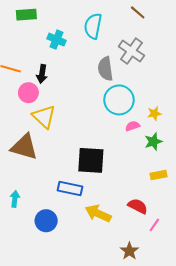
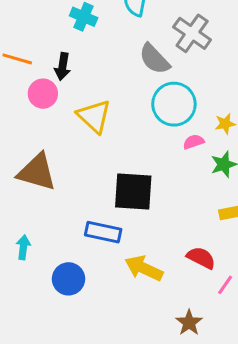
gray semicircle: (105, 69) -> (154, 59), turned -35
yellow triangle: (44, 117) -> (94, 116), moved

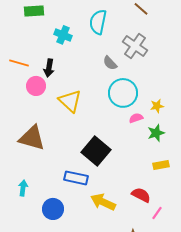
gray semicircle: (154, 59) -> (110, 63), size x0.7
black square: (133, 192) -> (96, 151), turned 36

